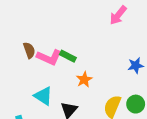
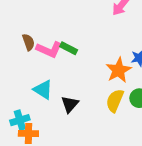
orange star: (84, 80) -> (118, 70), moved, size x1.5

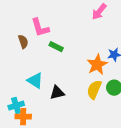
pink L-shape: (49, 49) -> (40, 28), moved, turned 50
black triangle: (70, 104) -> (57, 93), turned 35

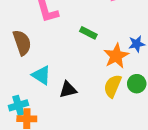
brown semicircle: (23, 42) -> (22, 43), moved, size x1.5
green rectangle: (56, 47) -> (88, 33), moved

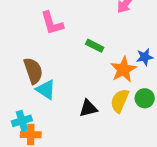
brown semicircle: (22, 43) -> (33, 71), moved
black triangle: (68, 90) -> (88, 108), moved

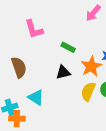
cyan triangle: (46, 90) -> (36, 97), moved
black triangle: (88, 108) -> (63, 72), moved

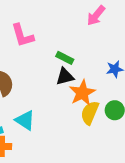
orange star: (91, 66) -> (82, 93), moved
black triangle: (63, 72) -> (65, 77), moved

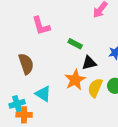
black triangle: (65, 77) -> (89, 63), moved
orange star: (82, 93) -> (75, 80), moved

